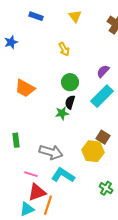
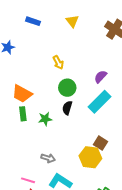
yellow arrow: (64, 49) -> (58, 62), moved
green star: (62, 113) -> (45, 119), moved
green rectangle: (16, 140) -> (23, 114), moved
gray arrow: (51, 152) -> (48, 158), size x0.6

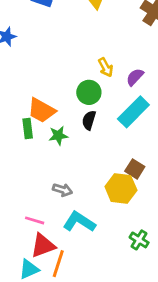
yellow arrow: (58, 62) -> (106, 67), moved
orange trapezoid: (22, 94) -> (42, 110), moved

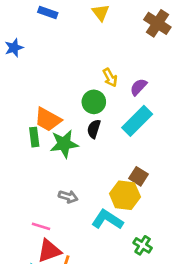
green star: (58, 136) -> (64, 144), size x1.5
cyan L-shape: (79, 222) -> (107, 220), moved

